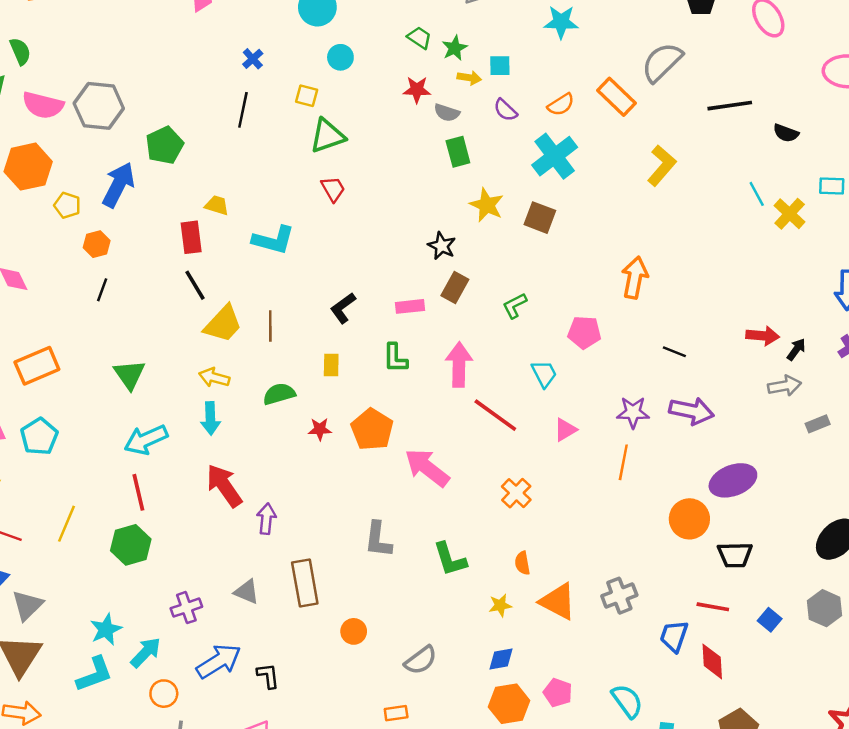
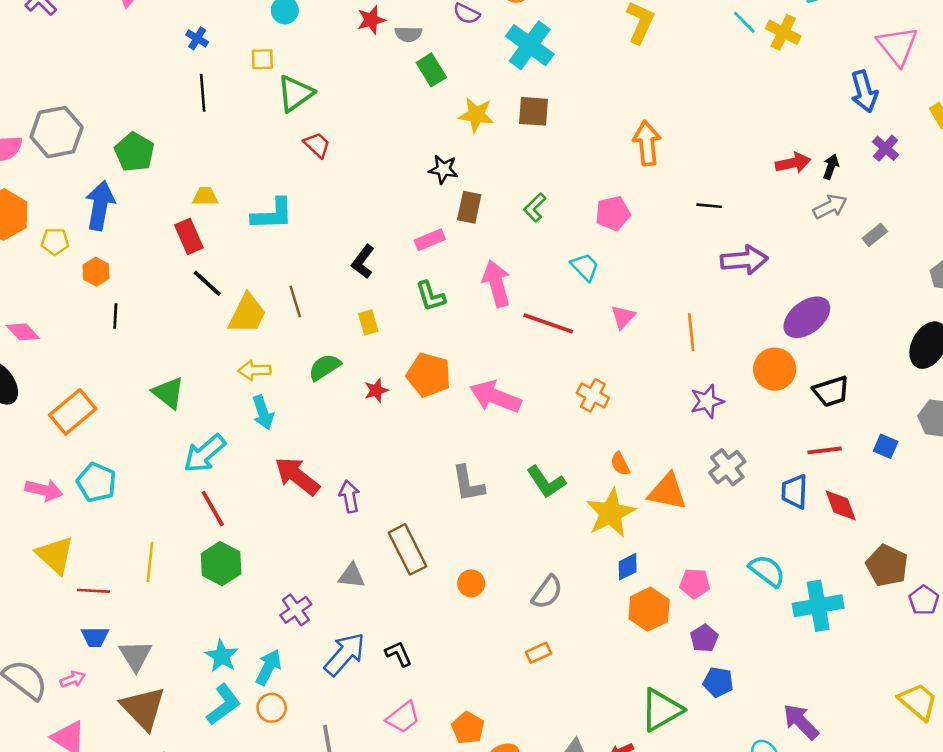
purple star: (633, 412) -> (707, 401), moved
yellow star: (500, 605) -> (611, 513), size x2.0
orange circle: (164, 694) -> (272, 708), moved

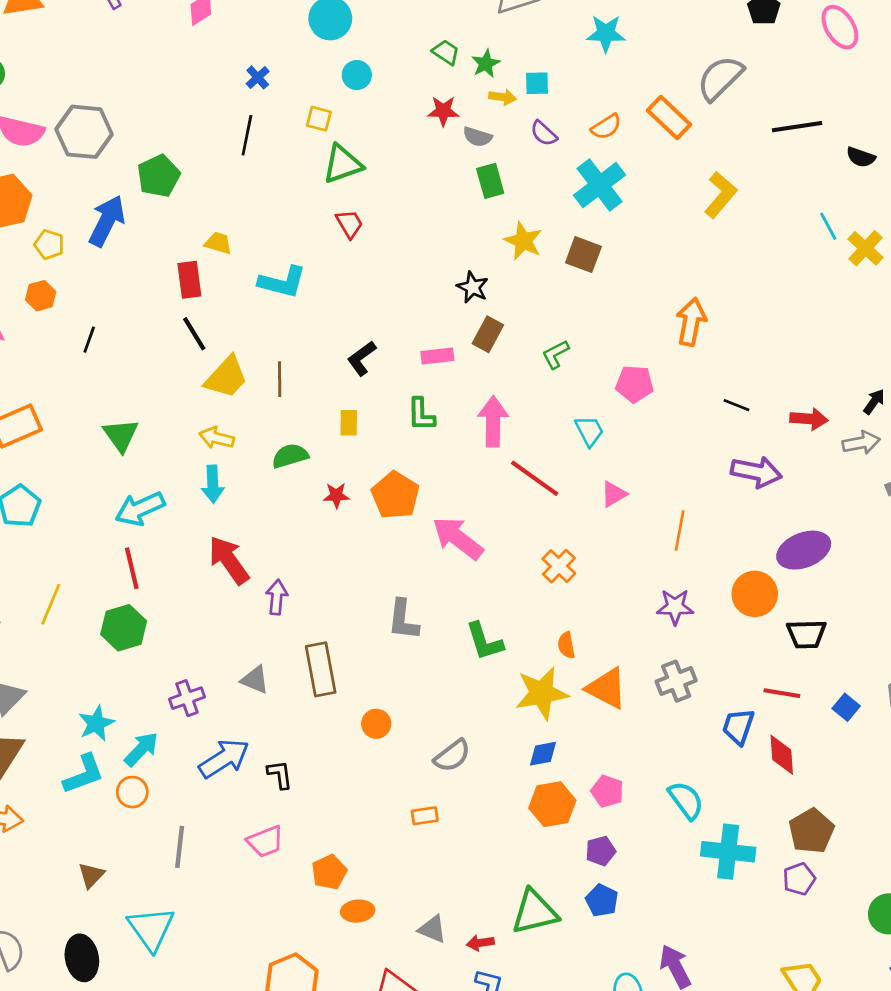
red arrow: (793, 163) -> (809, 419), moved
orange hexagon: (96, 272) -> (41, 296), moved
purple pentagon: (924, 600) -> (799, 879), moved

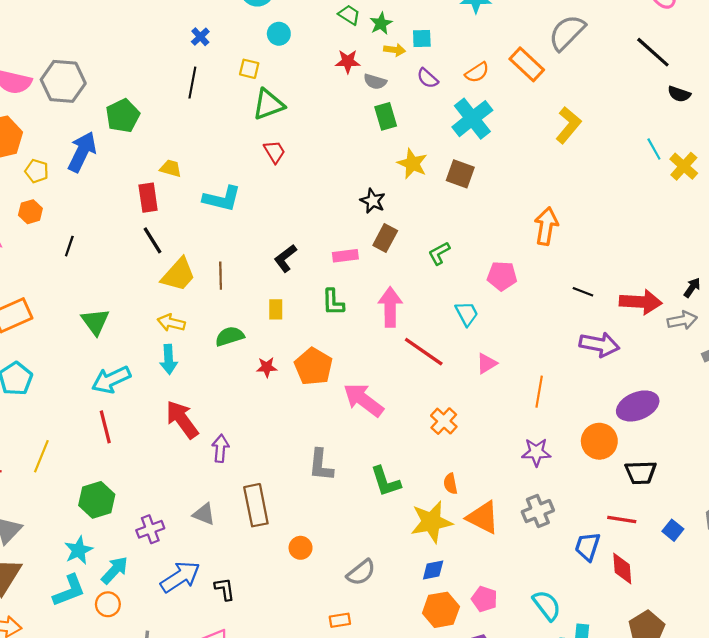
black line: (797, 127) -> (653, 52), moved, turned 51
red arrow: (809, 419) -> (641, 302), size x1.4
green hexagon: (124, 628) -> (97, 500), moved

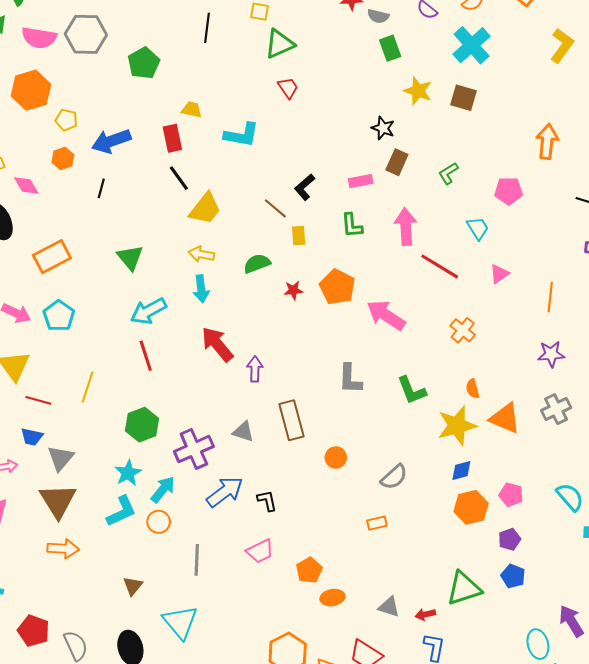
blue arrow: (82, 152) -> (111, 141), moved, turned -132
brown line: (221, 276) -> (275, 208), moved, turned -45
purple cross: (150, 529) -> (194, 449), size x1.5

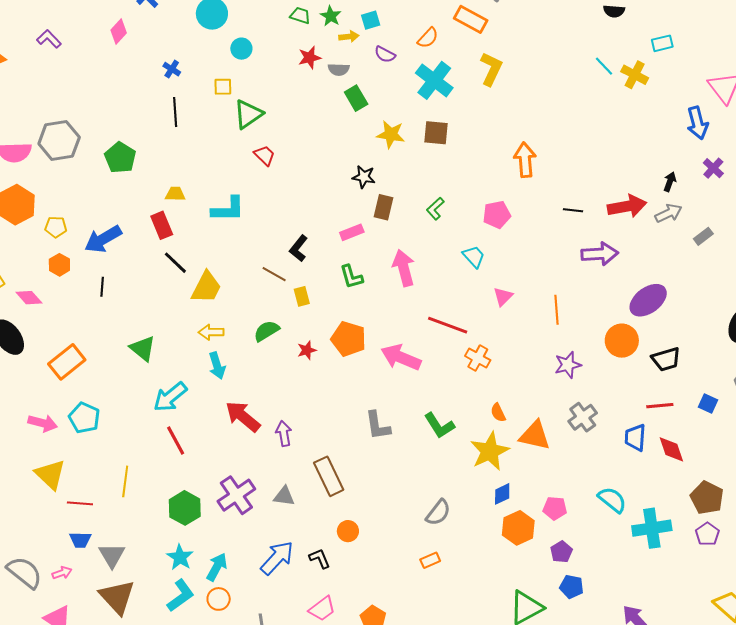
yellow L-shape: (562, 46) -> (491, 69), moved
red line: (440, 266) -> (448, 325), moved
purple cross: (194, 449) -> (236, 495), moved
orange circle: (336, 458) -> (348, 531), moved

